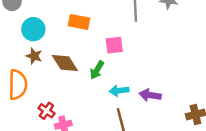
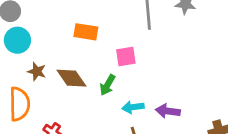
cyan circle: (33, 29) -> (17, 40), moved

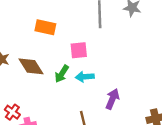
cyan arrow: (133, 107) -> (85, 77), moved
purple arrow: (168, 111) -> (112, 99), turned 102

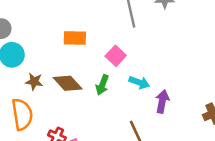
pink square: (79, 50) -> (116, 56), turned -30
cyan arrow: (85, 77) -> (139, 82), moved, turned -144

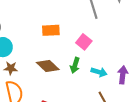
brown star: (34, 82) -> (11, 68), moved
cyan arrow: (139, 82) -> (99, 72), moved

